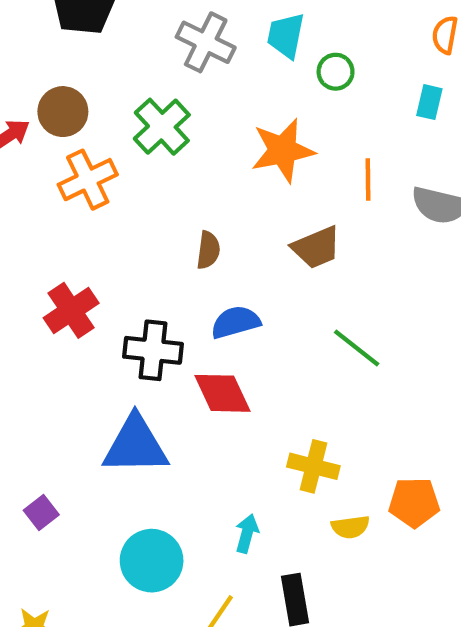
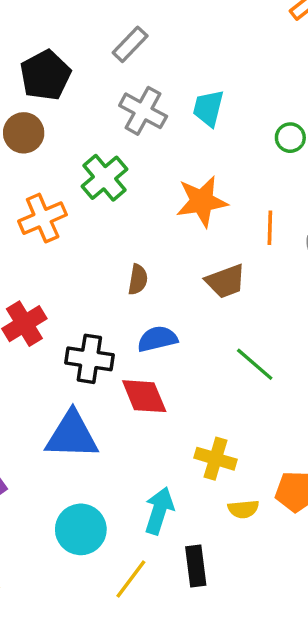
green circle: (336, 72) -> (290, 138), moved
brown circle: (63, 112) -> (24, 133), moved
cyan arrow: (247, 534) -> (159, 511), size x1.5

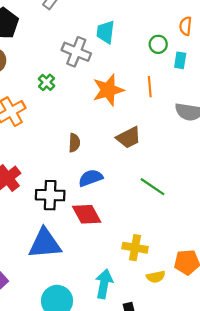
gray cross: (143, 111) -> (76, 52), moved
green cross: (105, 178) -> (47, 82), size x0.6
orange line: (270, 228) -> (150, 87), moved

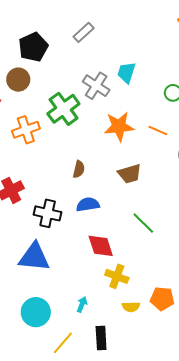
green cross: (47, 82) -> (63, 109), size x2.0
orange line: (150, 87) -> (158, 130), turned -72
red diamond: (87, 214) -> (101, 246), moved
cyan arrow: (104, 284) -> (82, 304), size x0.6

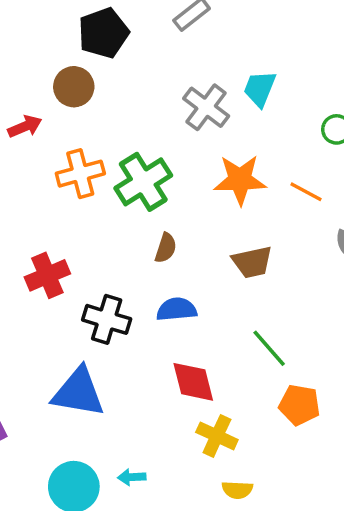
green cross: (63, 109) -> (143, 182), moved
orange pentagon: (162, 299) -> (299, 405), moved
cyan arrow: (82, 304) -> (132, 477), moved, turned -119

